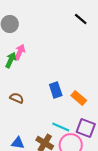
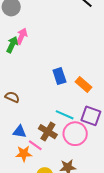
brown semicircle: (17, 98) -> (12, 97), moved

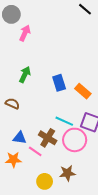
pink arrow: (22, 36) -> (25, 33), moved
green arrow: (12, 45) -> (25, 75), moved
orange star: (24, 154) -> (13, 160), moved

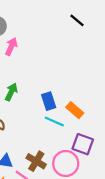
cyan line: (64, 121) -> (54, 121), moved

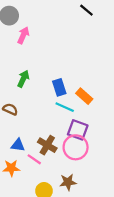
purple square: (83, 144) -> (78, 130), moved

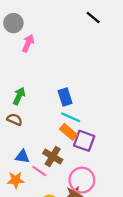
green arrow: (23, 79) -> (19, 96), moved
orange rectangle: (84, 96) -> (68, 132), moved
pink circle: (76, 147) -> (82, 180), moved

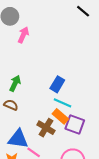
blue rectangle: (65, 97) -> (57, 84), turned 49
blue triangle: (22, 156) -> (18, 139), size x1.5
brown cross: (53, 156) -> (46, 128), moved

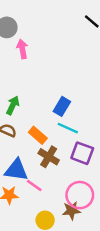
pink arrow: (23, 35) -> (22, 49), turned -35
orange rectangle: (60, 116) -> (38, 135), moved

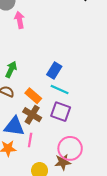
purple square: (82, 153) -> (61, 112), moved
brown cross: (49, 157) -> (32, 115), moved
pink line: (34, 186) -> (30, 140), turned 64

